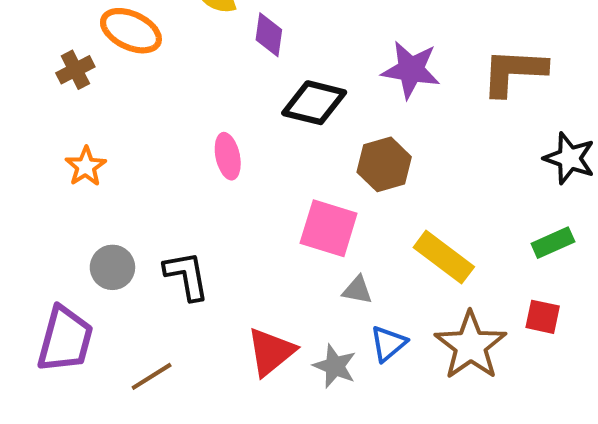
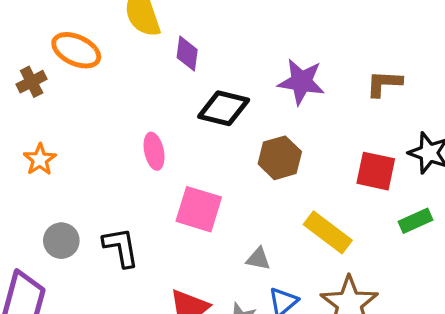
brown L-shape: (514, 72) -> (384, 83), size x0.7
pink square: (329, 228) -> (199, 209), moved
red square: (543, 317) -> (376, 171), moved, size x1.4

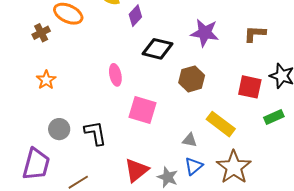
purple diamond: (187, 54) -> (135, 16), turned 35
gray triangle: (258, 259) -> (190, 140), moved

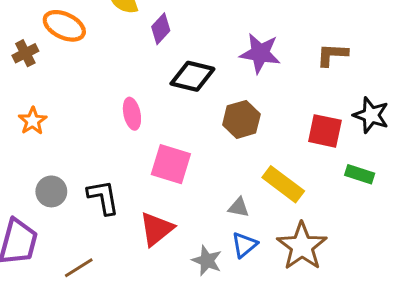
green rectangle: (274, 117) -> (360, 174), turned 42
red triangle: (136, 170) -> (156, 229), moved

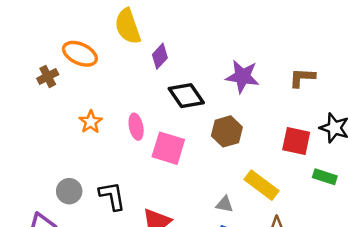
black diamond: (192, 76) -> (186, 96), turned 42
orange star: (33, 121) -> (91, 122), moved
pink square: (171, 164) -> (168, 148), moved

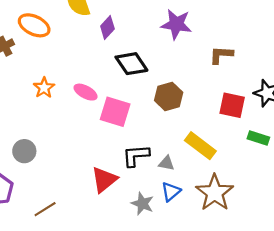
purple star: (242, 76) -> (176, 24), moved
brown L-shape: (302, 78) -> (221, 55), moved
pink ellipse: (136, 127) -> (86, 92), turned -50
black L-shape: (112, 196) -> (136, 156), moved, turned -84

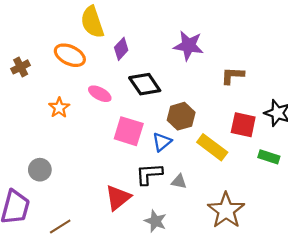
orange ellipse: (34, 25) -> (70, 55), moved
pink ellipse: (86, 92) -> (100, 94), moved
yellow rectangle: (200, 146) -> (212, 147), moved
blue triangle: (171, 192) -> (162, 142), moved

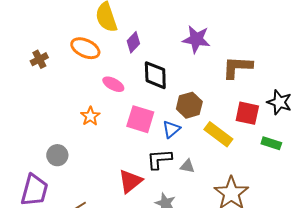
brown L-shape: (232, 76) -> (237, 67), size x1.4
black diamond: (145, 84) -> (155, 75), turned 32
orange star: (59, 108) -> (90, 116), moved

